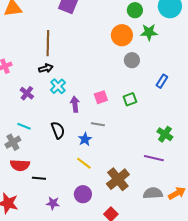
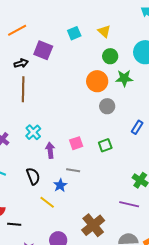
black arrow: (46, 68) -> (21, 63), moved
yellow line: (84, 163) -> (47, 202), moved

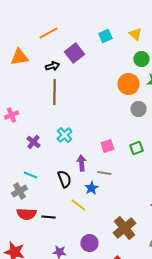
purple square: (43, 50) -> (74, 53), turned 30
purple arrow: (50, 150) -> (81, 163), moved
black line: (14, 224) -> (48, 217), moved

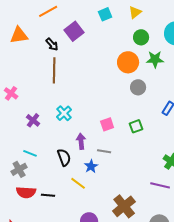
yellow triangle: (135, 34) -> (135, 12), turned 40
black arrow: (52, 66) -> (52, 44), turned 64
pink cross: (11, 115) -> (11, 93), turned -32

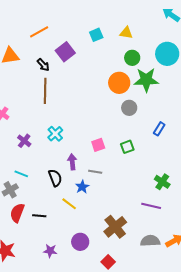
yellow triangle: (135, 12) -> (126, 33), turned 48
green star: (155, 59) -> (146, 80), size x1.4
red semicircle: (26, 192) -> (17, 213), turned 108

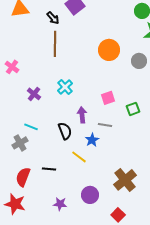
orange circle: (119, 83) -> (109, 50), moved
green square: (127, 147) -> (133, 109), moved
red semicircle: (17, 213) -> (23, 177), moved

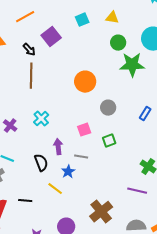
gray circle: (139, 61) -> (108, 108), moved

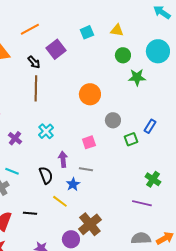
green star: (132, 65) -> (137, 77), size x0.7
green square: (109, 141) -> (131, 139), moved
brown cross: (101, 212) -> (90, 224), moved

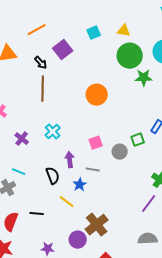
green circle: (123, 55) -> (130, 56), size x1.6
gray circle: (113, 120) -> (120, 152), moved
purple line: (142, 203) -> (149, 204), turned -66

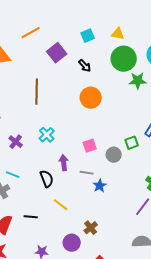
black arrow: (41, 63) -> (85, 66), moved
blue star: (80, 185) -> (100, 186), moved
brown cross: (97, 225) -> (91, 228), size x0.6

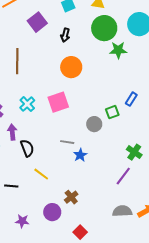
black arrow: (85, 66) -> (65, 35), turned 56
pink square: (90, 146) -> (58, 102), moved, size x1.5
purple arrow: (64, 163) -> (12, 132), moved

